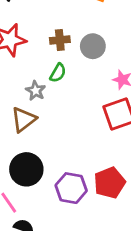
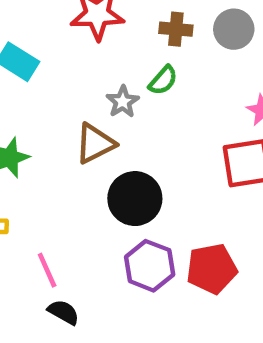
gray circle: (93, 46) -> (234, 29), moved
black circle: (26, 169) -> (135, 199), moved

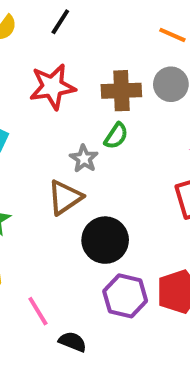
brown cross: (176, 29) -> (121, 91), size x1.4
black semicircle: (63, 312) -> (73, 342), moved

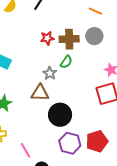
red star: (52, 87) -> (47, 38), moved, size x0.6
brown triangle: (65, 197) -> (40, 93), turned 36

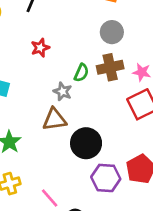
red star: (47, 38) -> (40, 48), moved
brown cross: (69, 39) -> (110, 67), moved

